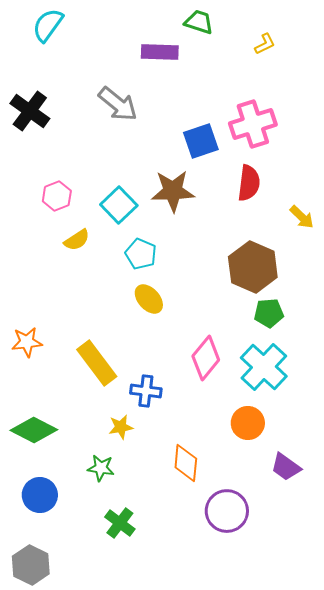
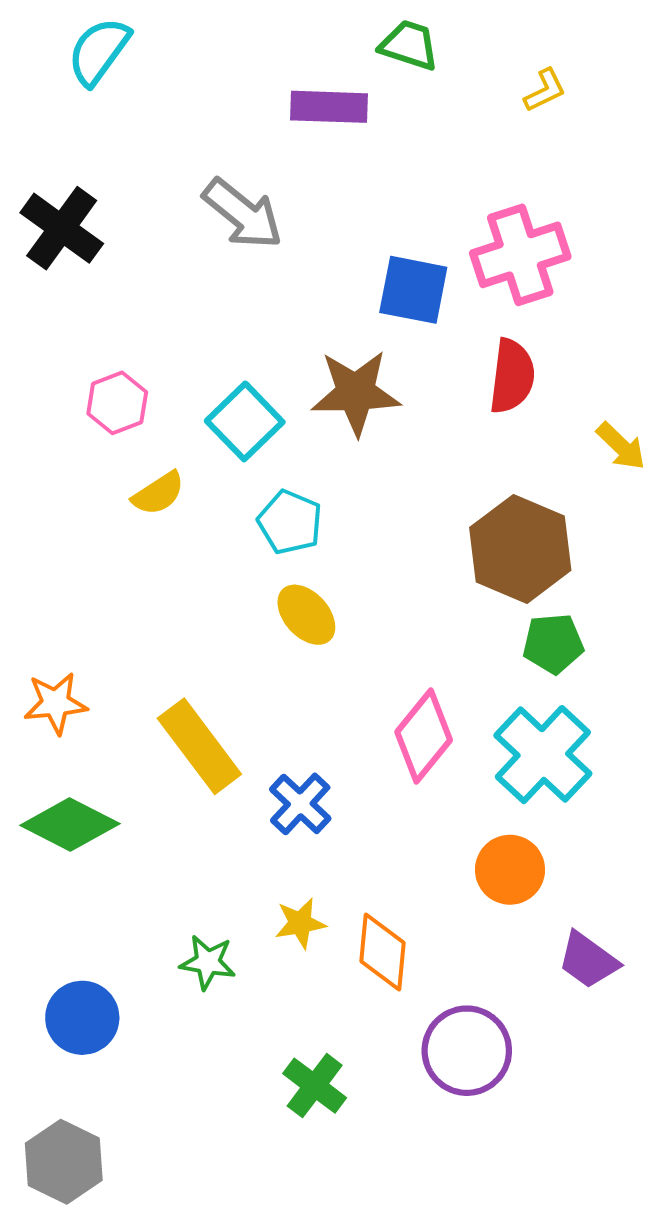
blue square: (201, 141) -> (413, 290), turned 30
blue cross: (146, 391) -> (300, 804), turned 36
yellow star: (121, 427) -> (300, 923), moved
green diamond: (34, 430) -> (70, 824), moved
green cross: (120, 523) -> (315, 1086), moved

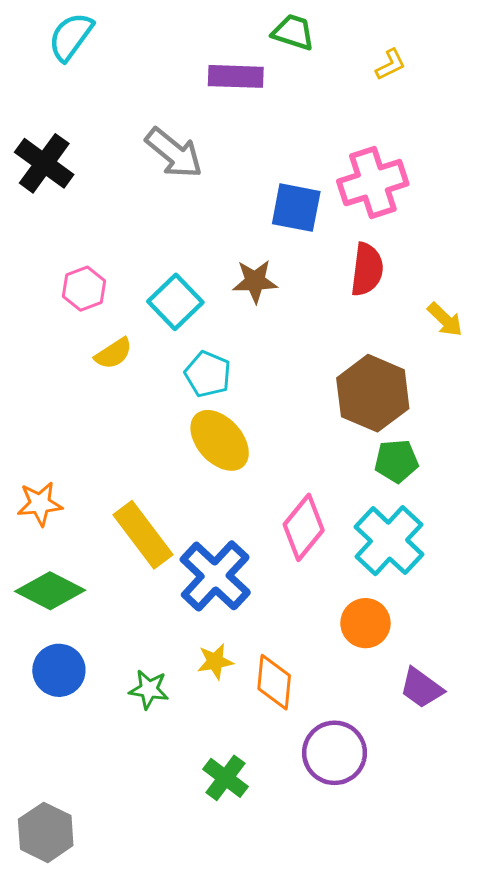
brown star: (356, 393) -> (255, 281), size x0.7
yellow ellipse: (306, 615) -> (220, 440), size x1.4
blue cross: (300, 804) -> (215, 576), size x1.6
blue circle: (82, 1018) -> (59, 670), moved

